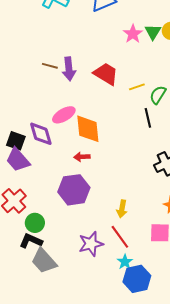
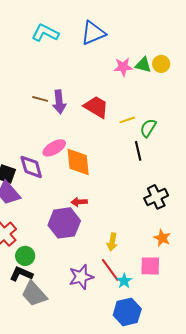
green triangle: (153, 32) -> (143, 65), turned -48
pink star: (133, 34) -> (123, 67), turned 30
red arrow: (82, 157) -> (79, 202), moved
cyan star: (125, 262) -> (124, 281), moved

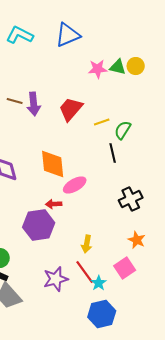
red trapezoid: (96, 107) -> (71, 109), turned -80
pink ellipse: (54, 148) -> (75, 185), moved
pink square: (150, 266) -> (125, 268), turned -35

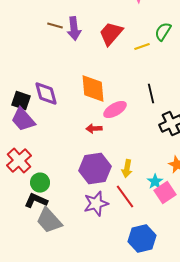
green semicircle: (123, 130) -> (163, 32), moved
black line: (113, 153) -> (151, 94), moved
purple hexagon: (39, 225) -> (95, 169), moved
cyan star: (99, 283) -> (155, 182), moved

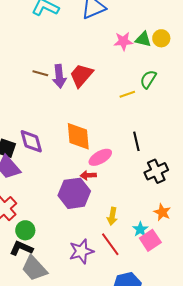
red trapezoid: (111, 34) -> (81, 75), moved
red arrow: (94, 129) -> (88, 175), moved
purple hexagon: (95, 169) -> (74, 193), moved

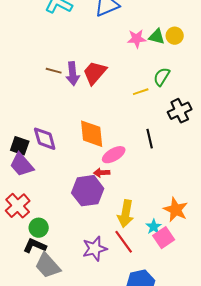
black cross: (156, 171) -> (180, 111), moved
orange star: (162, 212) -> (176, 210), size x1.4
yellow arrow: (112, 216) -> (126, 214), size x1.5

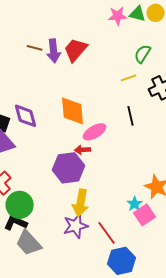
yellow line: (141, 92) -> (129, 78), moved
yellow arrow: (126, 214) -> (81, 203), moved
green circle: (39, 228) -> (20, 205), size x1.4
red line: (124, 242) -> (107, 233), moved

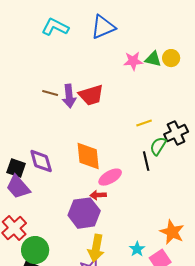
red trapezoid: (76, 50) -> (91, 95), turned -148
green semicircle: (143, 54) -> (158, 146), moved
cyan star: (135, 204) -> (137, 249), moved

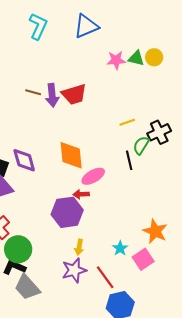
cyan L-shape: (55, 27) -> (38, 26), turned 88
yellow arrow: (96, 248) -> (79, 247), size x0.6

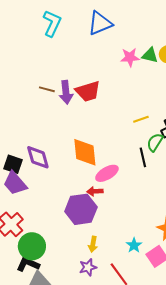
purple star: (74, 270) -> (88, 267), size x0.7

